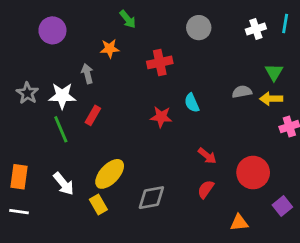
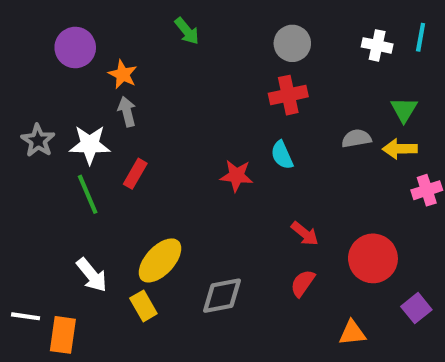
white cross: (256, 29) -> (377, 45), turned 30
orange star: (110, 49) -> (123, 74), moved, turned 30
red cross: (160, 62) -> (288, 95), moved
orange rectangle: (19, 177) -> (63, 335), moved

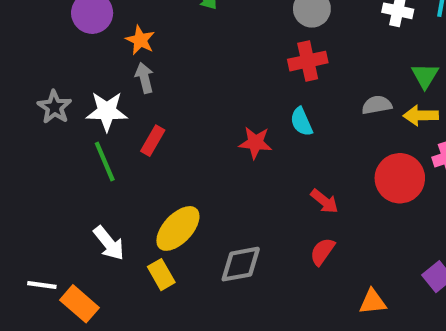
red circle: (373, 258) -> (400, 178), moved
orange rectangle: (63, 335) -> (80, 304), turned -57

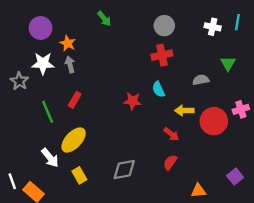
white star: (107, 111) -> (43, 63), moved
yellow arrow: (421, 115) -> (184, 111), moved
yellow ellipse: (178, 228) -> (74, 140), moved
white line: (42, 285) -> (12, 181), turned 63

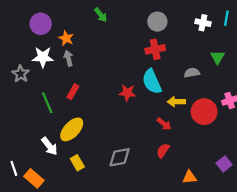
cyan semicircle: (158, 89) -> (152, 82), size x1.6

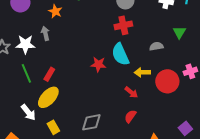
orange star: (66, 38) -> (55, 11), moved
white star: (43, 57) -> (25, 44), moved
red rectangle: (73, 92) -> (49, 74), moved

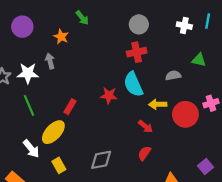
green triangle: (179, 32) -> (199, 60), turned -48
red rectangle: (49, 74) -> (70, 107), moved

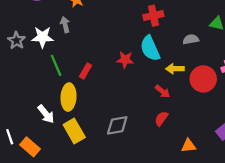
green line: (29, 105) -> (56, 65), moved
yellow ellipse: (53, 132) -> (69, 97), turned -40
yellow rectangle: (59, 165) -> (74, 131), size x1.5

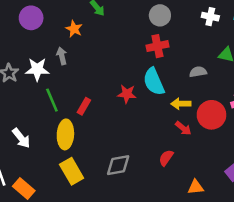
red arrow: (162, 91) -> (183, 128), moved
white arrow: (46, 114) -> (21, 138), moved

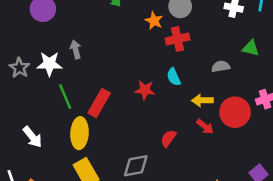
orange star: (74, 29) -> (154, 21), moved
cyan semicircle: (154, 82) -> (174, 77), size x0.6
red rectangle: (84, 106) -> (99, 103), size x1.5
red semicircle: (166, 158) -> (168, 138), moved

